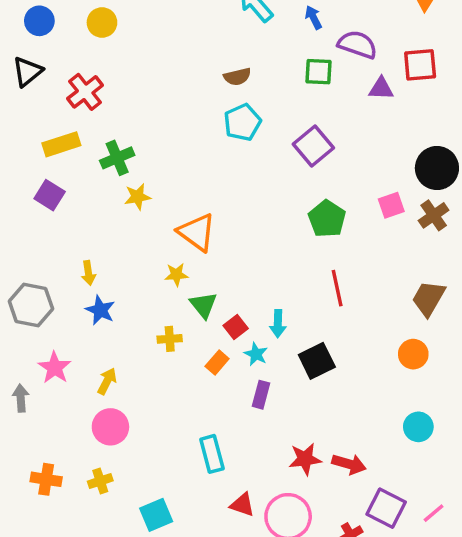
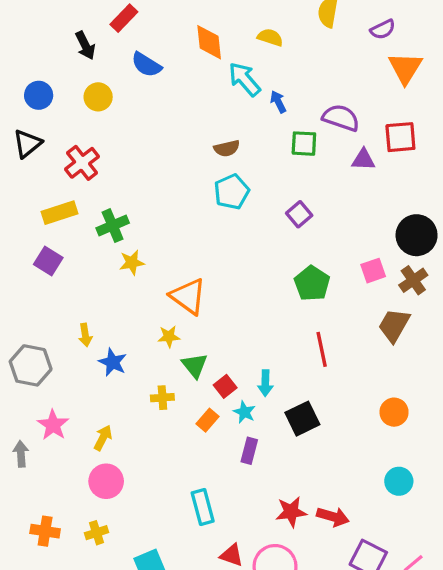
blue arrow: (313, 17) -> (278, 102), moved
purple square: (313, 146) -> (299, 214), size x0.7
brown trapezoid: (428, 298) -> (394, 325), moved
blue star: (100, 310) -> (113, 362), moved

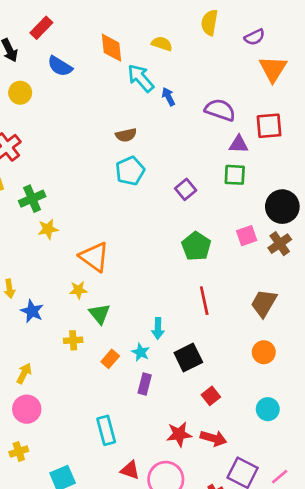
green square: (304, 144) -> (235, 175), moved
brown trapezoid: (394, 325) -> (264, 303), moved
red square: (225, 386) -> (211, 396), moved

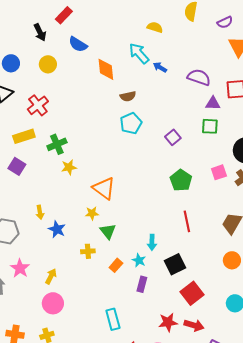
orange diamond: (112, 48) -> (106, 69), moved
blue arrow: (168, 97) -> (160, 67), turned -32
red square: (211, 396) -> (192, 293), size x1.6

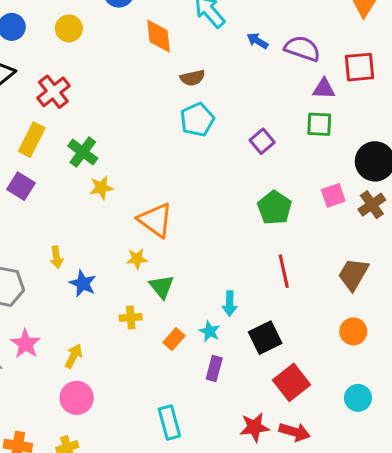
blue arrow: (160, 67) -> (257, 41), moved
yellow rectangle: (24, 136) -> (32, 140), turned -45
green cross: (57, 144) -> (83, 152), turned -30

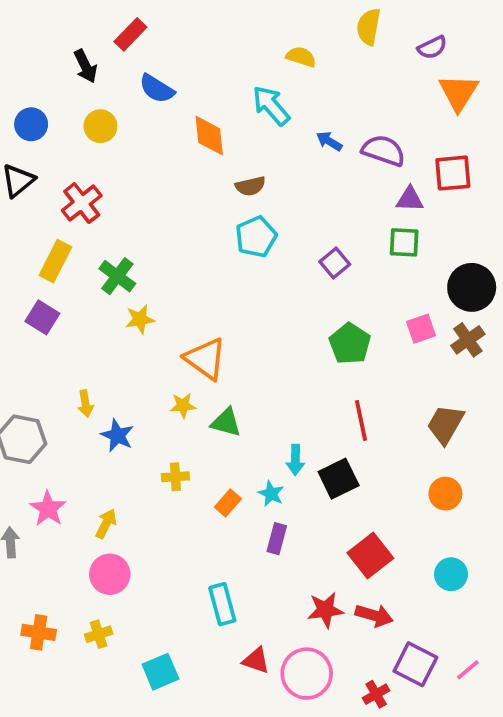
green triangle: (162, 287) -> (226, 422), moved, turned -36
black square: (265, 338) -> (339, 479), moved

